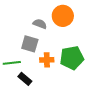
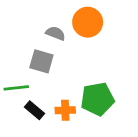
green pentagon: (72, 58) -> (97, 99), moved
orange cross: (47, 60) -> (65, 110), moved

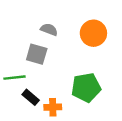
orange circle: (88, 22) -> (93, 33), moved
orange cross: (65, 110) -> (53, 107), moved

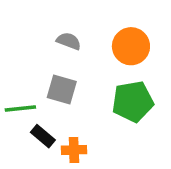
gray square: (37, 54) -> (62, 89), moved
green pentagon: (86, 87) -> (133, 102), moved

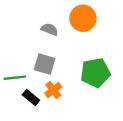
orange circle: (131, 46) -> (83, 18), moved
orange cross: (74, 150) -> (53, 90), moved, turned -35

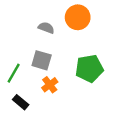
green line: (15, 78) -> (14, 73), turned -54
black rectangle: (31, 97) -> (21, 102), moved

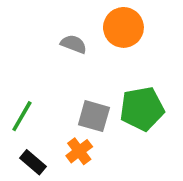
gray square: (42, 60) -> (94, 116), moved
orange cross: (50, 85) -> (79, 151), moved

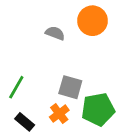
green pentagon: (142, 109) -> (98, 109), moved

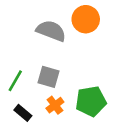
gray semicircle: (55, 33) -> (51, 31), size x1.6
gray square: (70, 87) -> (49, 77), moved

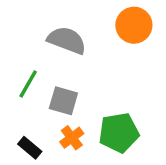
orange circle: (86, 19) -> (134, 25), moved
green line: (15, 81) -> (28, 84), moved

